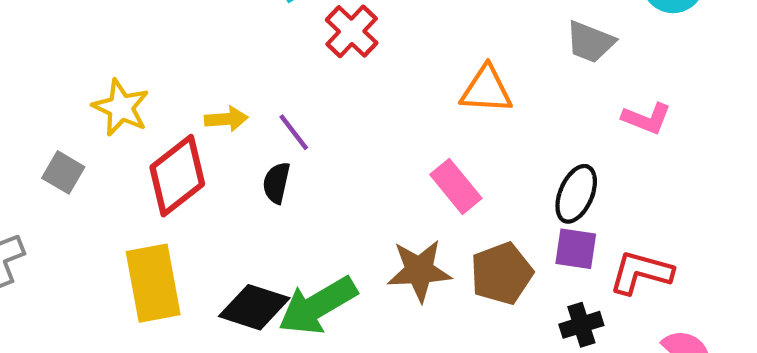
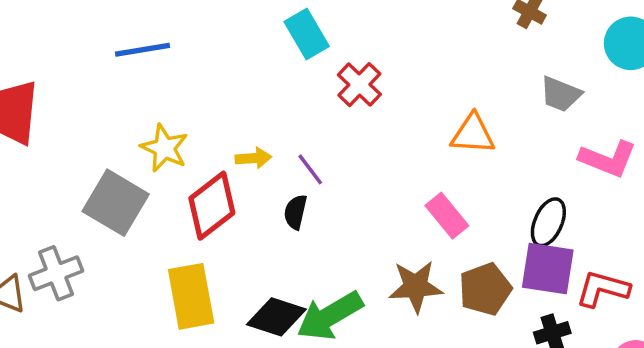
pink L-shape: (647, 118) -> (608, 159), size x1.4
gray square: (63, 172) -> (116, 203), size x1.8
purple square: (576, 249) -> (548, 269), size x1.5

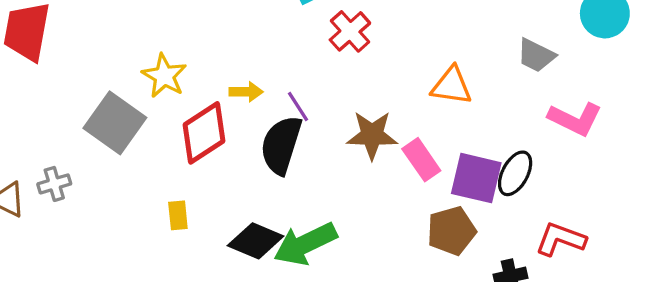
black semicircle: (295, 212) -> (281, 145), size x1.8
purple square: (548, 269) -> (476, 178), moved
gray cross: (56, 273) -> (54, 184), size x0.7
brown star: (416, 287) -> (372, 135), moved
yellow rectangle: (191, 296) -> (178, 215), size x0.5

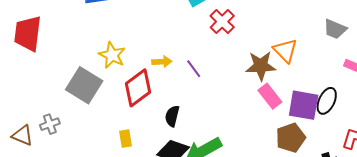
orange triangle: (452, 86) -> (285, 51), turned 40
brown star: (372, 135) -> (261, 66), moved
black semicircle: (281, 145) -> (172, 116), moved, size x0.6

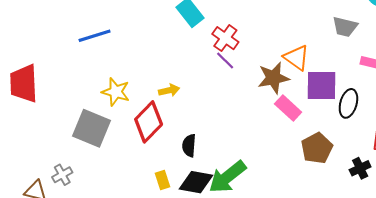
purple line: (194, 69) -> (225, 61), moved
purple square: (304, 105) -> (322, 85), moved
yellow rectangle: (125, 139) -> (163, 180), moved

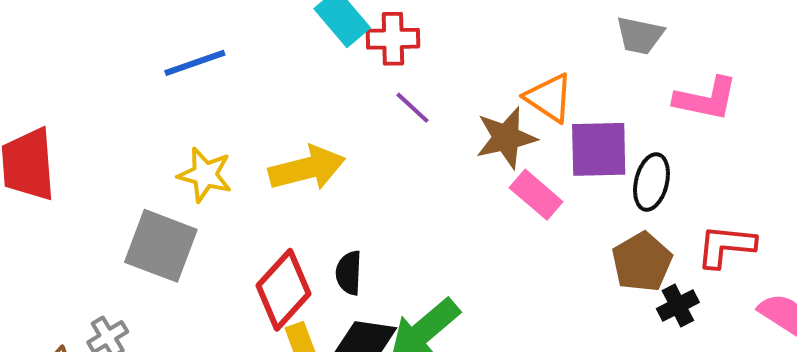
blue line: (95, 36) -> (195, 63), moved
red cross: (225, 38) -> (393, 39), moved, turned -35
yellow arrow: (169, 90) -> (307, 168), size x1.8
red diamond: (149, 122) -> (284, 290), moved
brown pentagon: (317, 148) -> (642, 262), moved

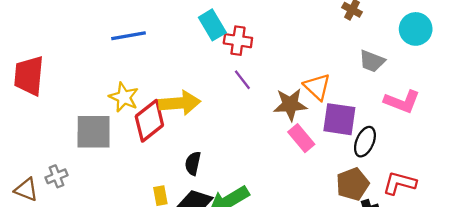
gray square: (161, 246) -> (94, 132), turned -30
red diamond: (284, 290) -> (149, 121), moved

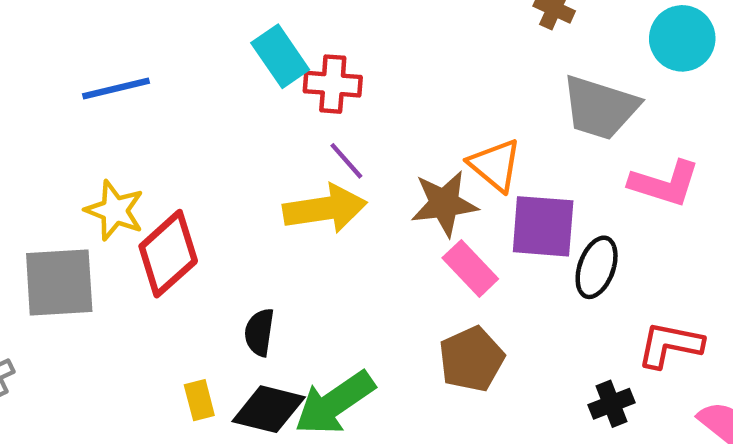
gray trapezoid: (372, 61) -> (600, 108), size x1.5
yellow arrow: (180, 103) -> (325, 209), moved
brown pentagon: (353, 184) -> (471, 359), moved

